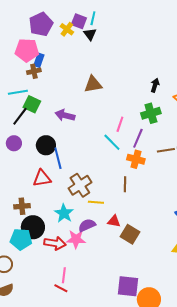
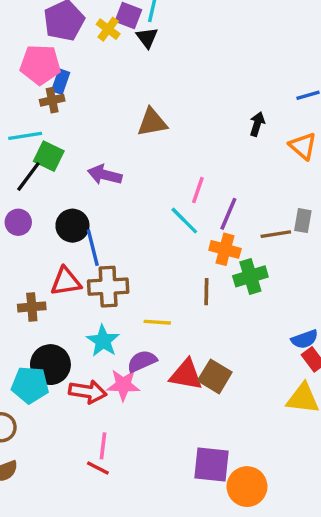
green cross: (151, 113) -> (250, 276), moved
brown cross: (80, 185) -> (108, 287), moved, turned 30
brown cross: (22, 206) -> (32, 307), moved
red triangle: (114, 221) -> (186, 375), moved, size x1.5

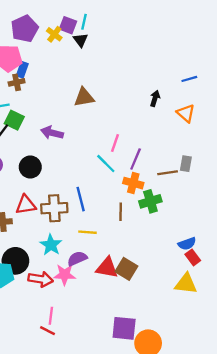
blue line: (93, 248) -> (81, 199), moved

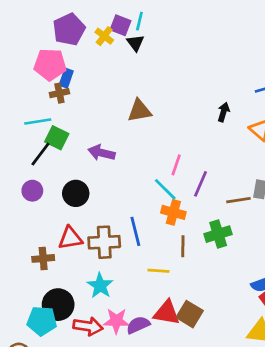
orange cross: (133, 183) -> (173, 212), moved
yellow line: (87, 232) -> (158, 271), moved
purple semicircle: (77, 259) -> (138, 325), moved

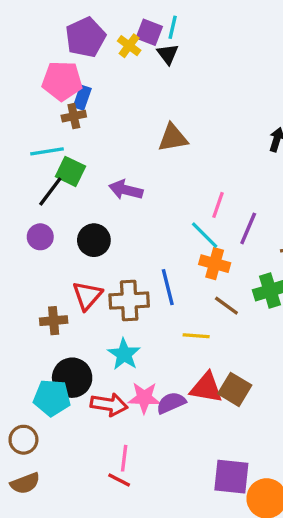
red triangle: (70, 238) -> (87, 296), turned -40
brown line: (183, 246) -> (226, 306), turned -55

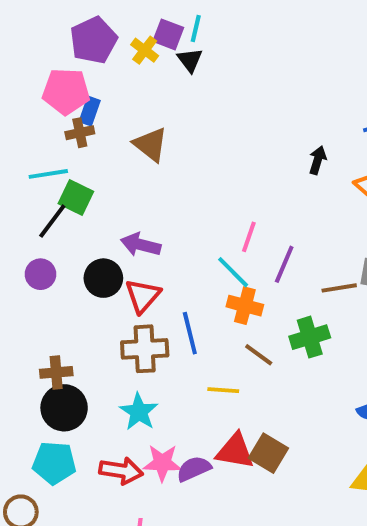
brown triangle: (173, 138) -> (151, 144), moved, turned 48
purple arrow: (126, 190) -> (141, 245), moved
red triangle: (87, 296) -> (143, 296), moved
black circle: (72, 378) -> (64, 408), moved

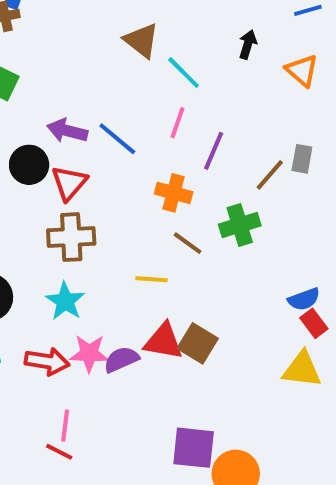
brown triangle: (151, 144) -> (141, 40), moved
cyan line: (233, 272) -> (184, 73), moved
brown line: (339, 288) -> (270, 175), turned -40
blue line: (190, 333) -> (117, 139), moved, turned -36

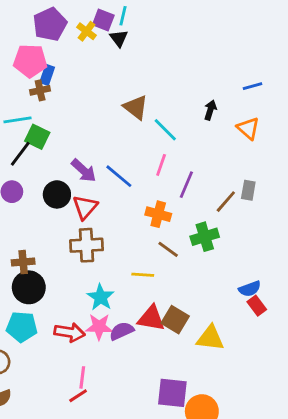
purple arrow: (67, 131) -> (84, 171), turned -152
cyan star: (65, 301) -> (101, 297), moved
yellow triangle: (302, 369) -> (210, 338), moved
red line: (59, 452) -> (78, 396), turned -60

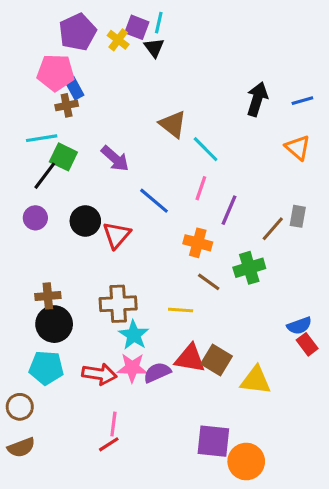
blue rectangle: (47, 75) -> (74, 88), turned -48
black arrow: (210, 110) -> (257, 99), moved, size x1.5
purple arrow: (84, 171) -> (115, 159), moved
brown cross: (86, 245) -> (118, 304), moved

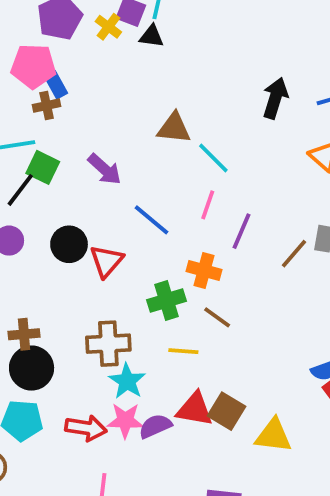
black triangle: (154, 48) -> (152, 36), turned -45
brown triangle: (173, 124) -> (174, 128), turned -32
green cross: (249, 268) -> (166, 301), moved

